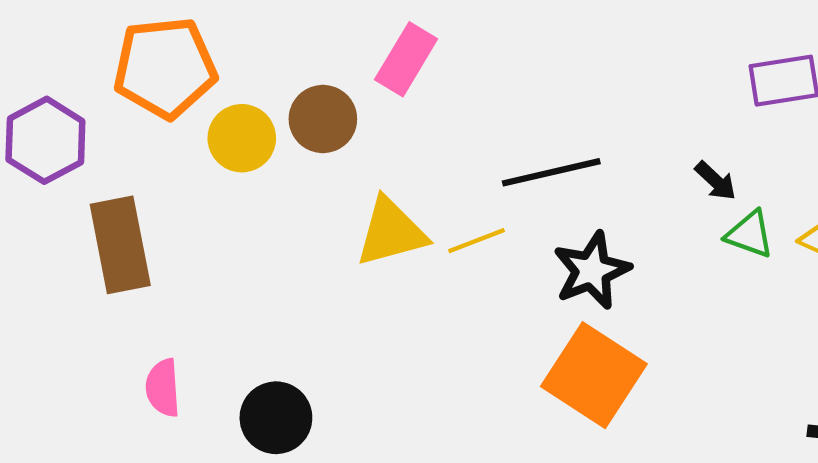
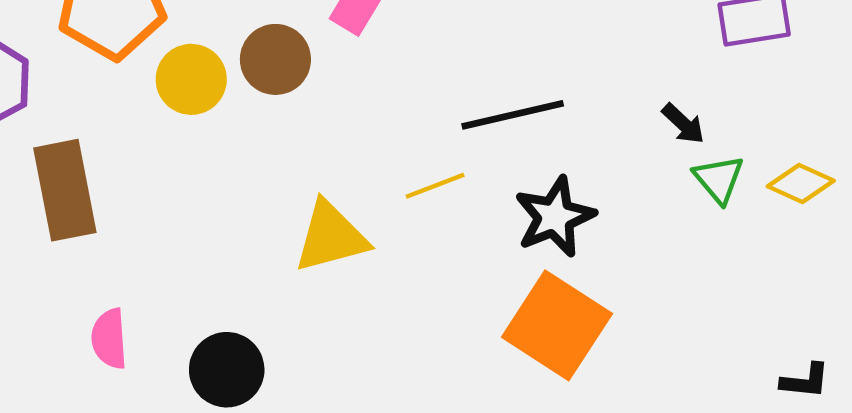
yellow triangle: (391, 232) -> (331, 237), moved
green triangle: (750, 234) -> (719, 179), turned 30

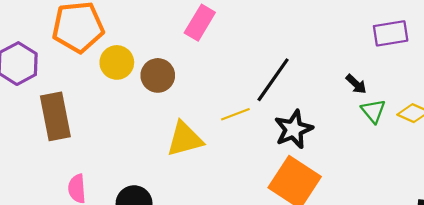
brown circle: (275, 59) -> (158, 75), moved
black line: (513, 115) -> (273, 80), turned -42

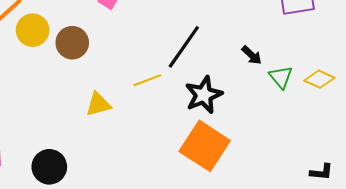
black arrow: (356, 84) -> (252, 55), moved
yellow triangle: (185, 139) -> (98, 104), size x0.7

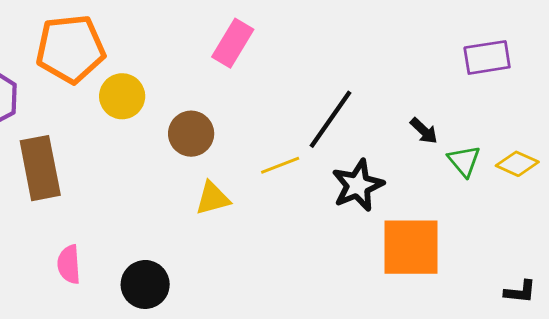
brown circle: (72, 43) -> (191, 134), moved
orange square: (205, 146) -> (411, 247), moved, turned -33

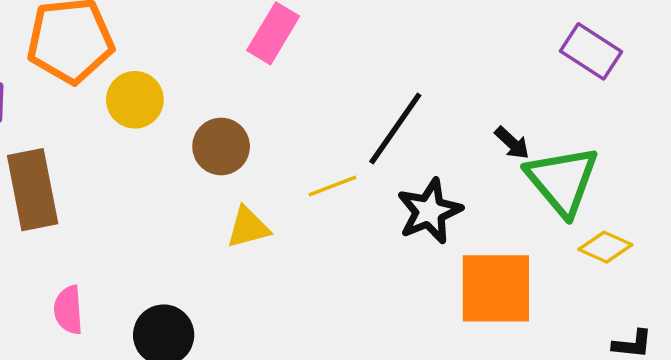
purple rectangle: (487, 57) -> (591, 51), turned 42
green triangle: (464, 161) -> (562, 181), size x1.8
yellow diamond: (517, 164) -> (605, 247), moved

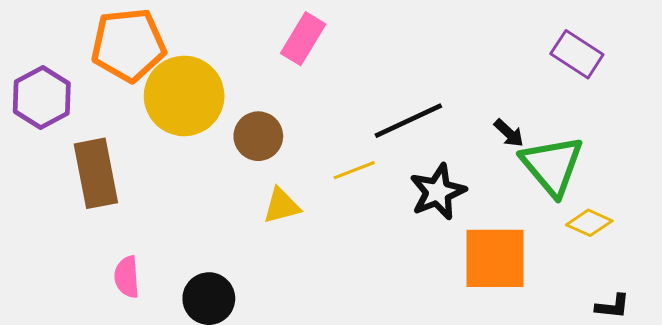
yellow circle: (135, 100) -> (184, 96), size x1.6
black line: (395, 129) -> (408, 121), turned 30

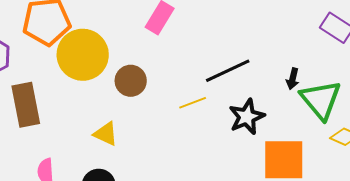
black arrow: (509, 133) -> (293, 79), turned 60
yellow triangle: (282, 206) -> (106, 134), moved, turned 40

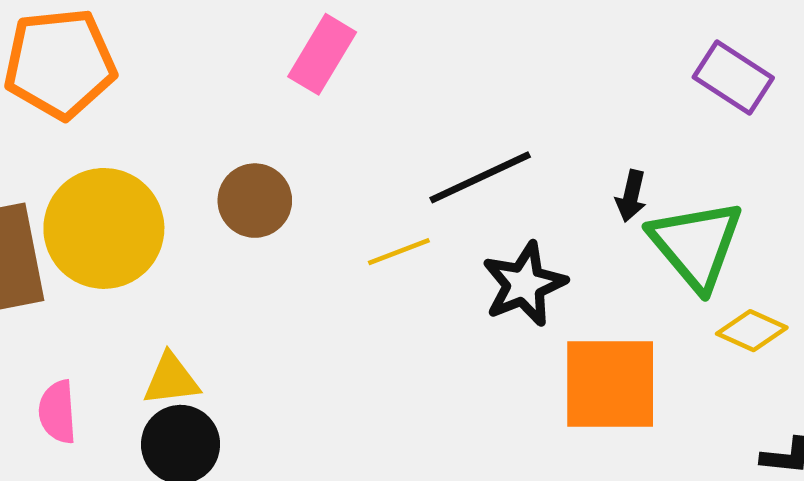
yellow circle: (83, 55) -> (104, 228), moved
yellow triangle: (106, 134) -> (171, 379), moved, turned -32

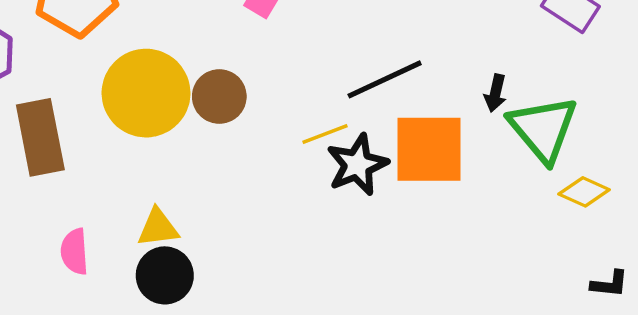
yellow circle: (104, 228) -> (146, 93), moved
black star: (524, 284) -> (357, 165), moved
orange square: (610, 384) -> (429, 149), moved

